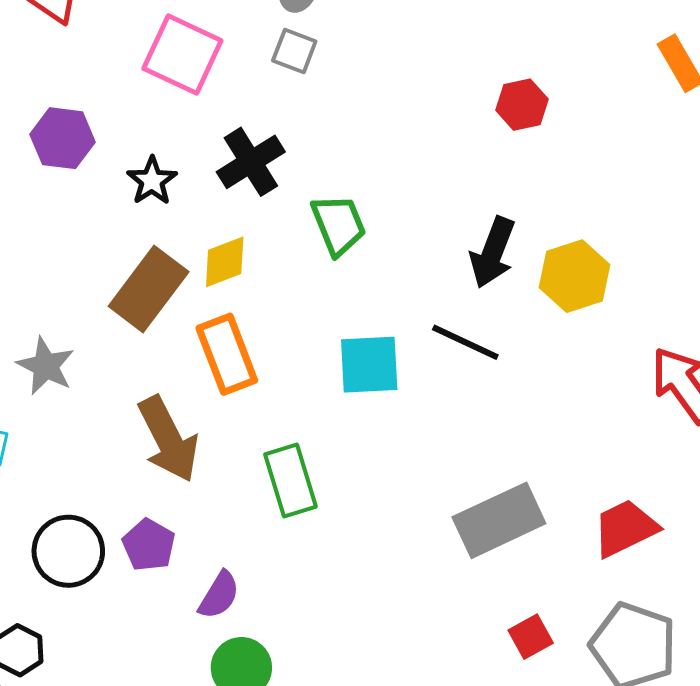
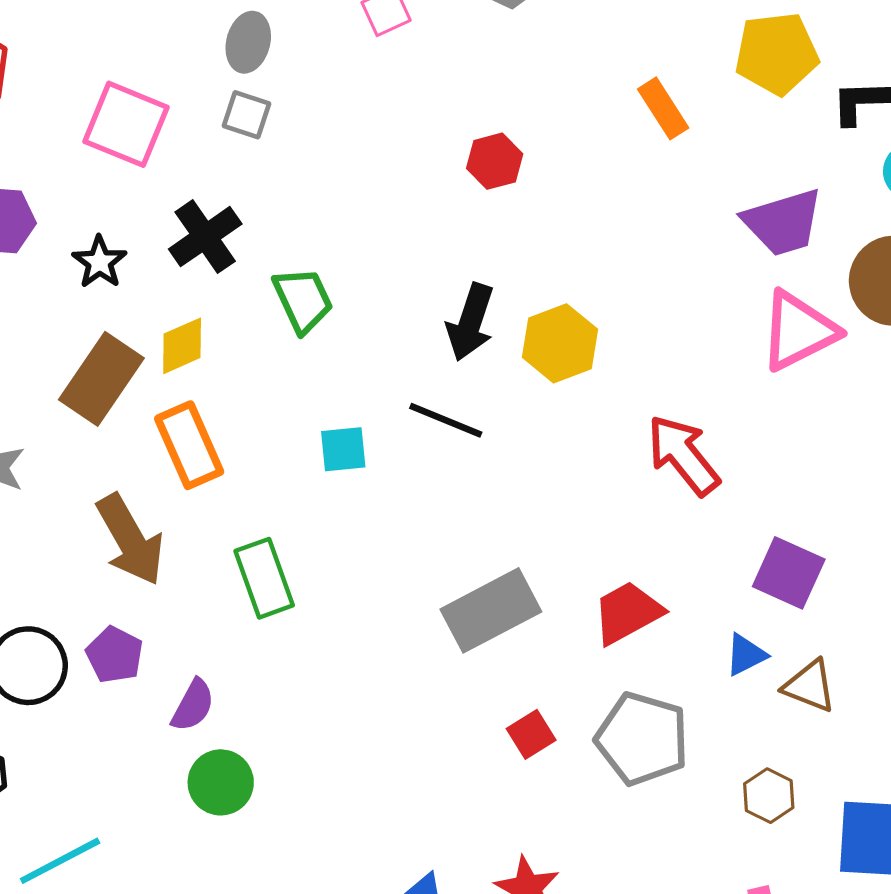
cyan square: (369, 365) -> (343, 449), size x0.7

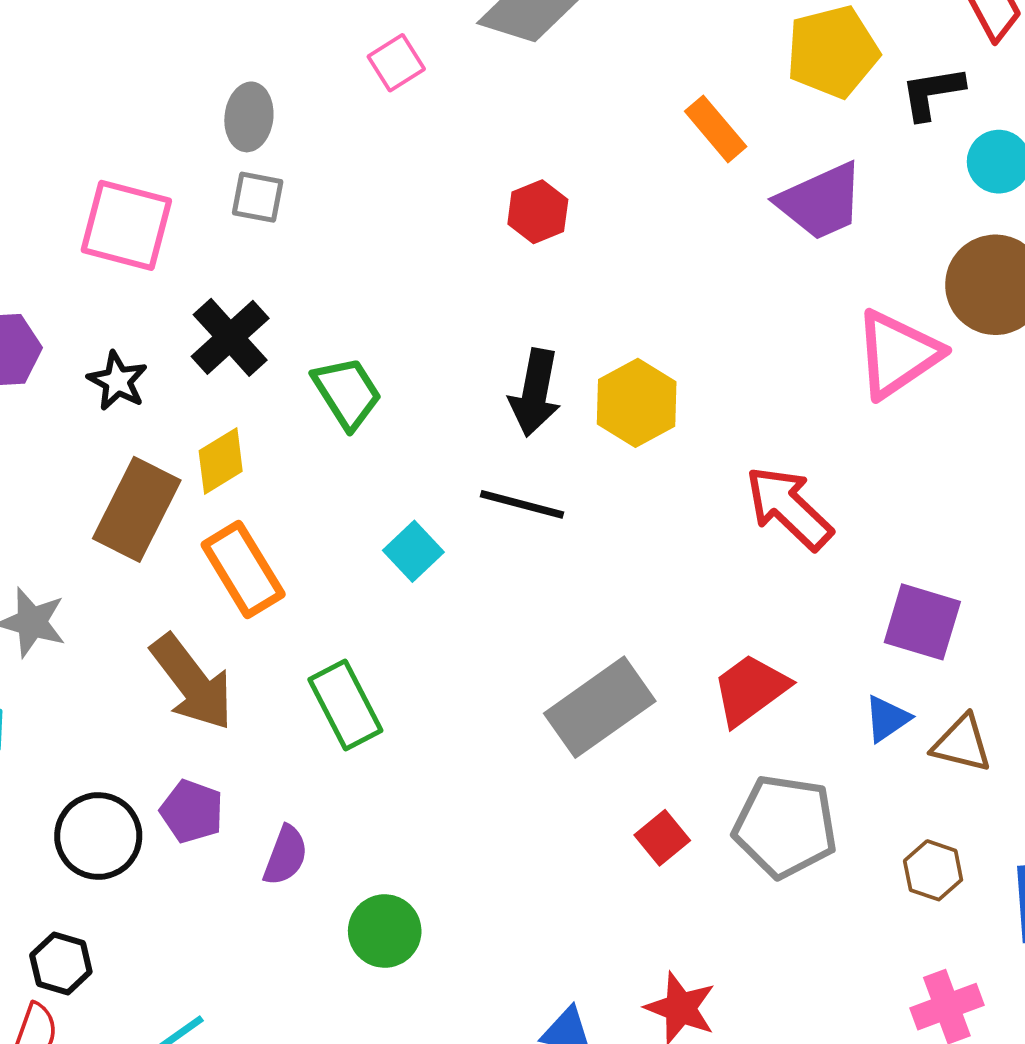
purple trapezoid: (783, 222) -> (821, 201), moved
cyan square: (343, 449) -> (413, 551), turned -30
green circle: (221, 782) -> (385, 931), moved

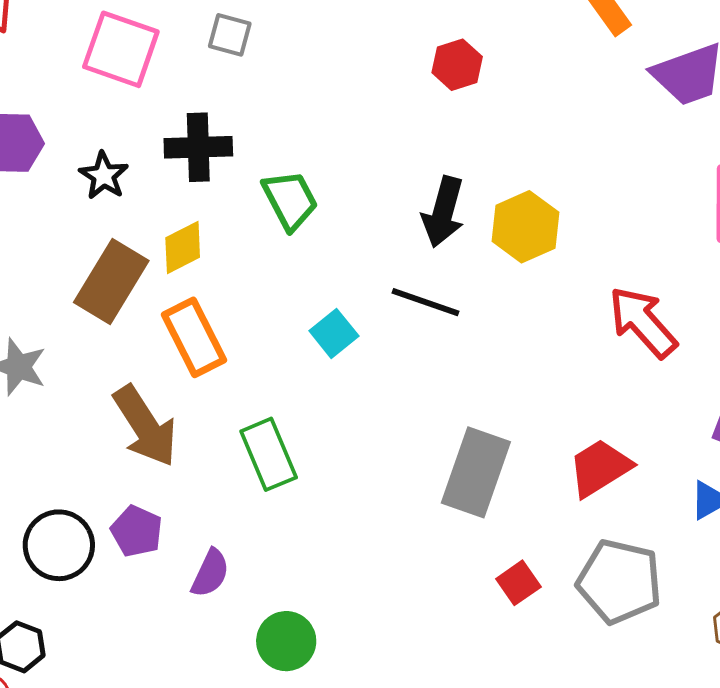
black cross: (230, 337) -> (198, 147), turned 36
gray rectangle: (600, 707) -> (476, 472), turned -40

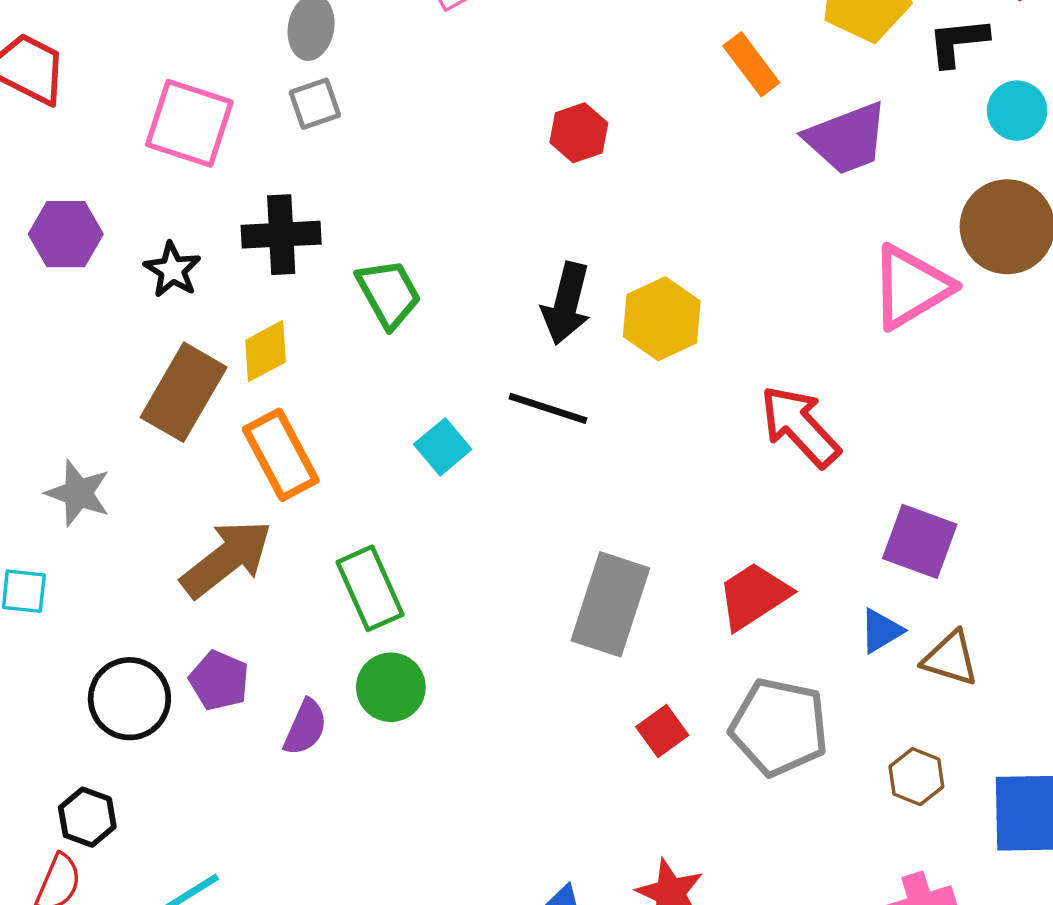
gray square: (230, 35) -> (315, 104), turned -33
brown arrow: (145, 426) -> (227, 559), turned -94
green circle: (286, 641) -> (391, 687), moved

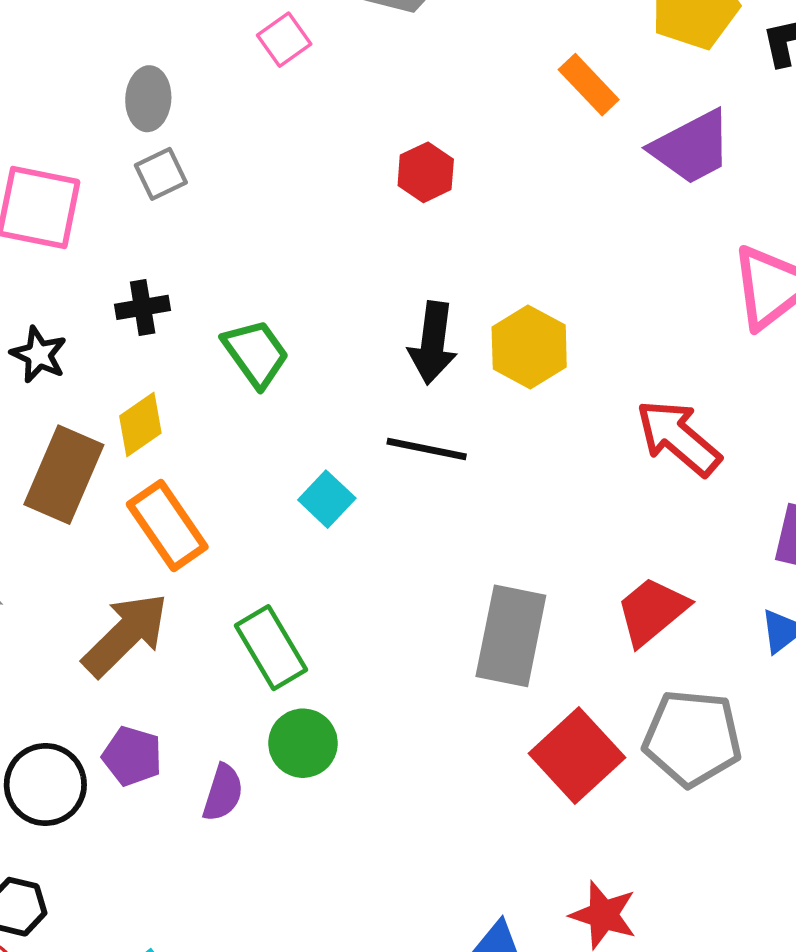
black cross: (281, 235) -> (143, 307), size x0.7
red square: (662, 731) -> (577, 755), size x1.8

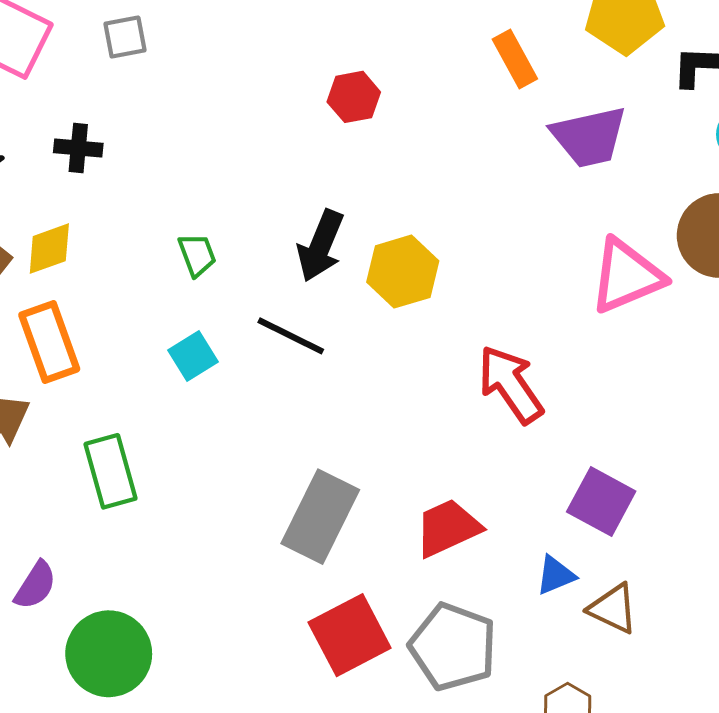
green trapezoid: (256, 353) -> (197, 255), moved, size x0.7
green circle: (303, 743) -> (109, 654), moved, size x1.4

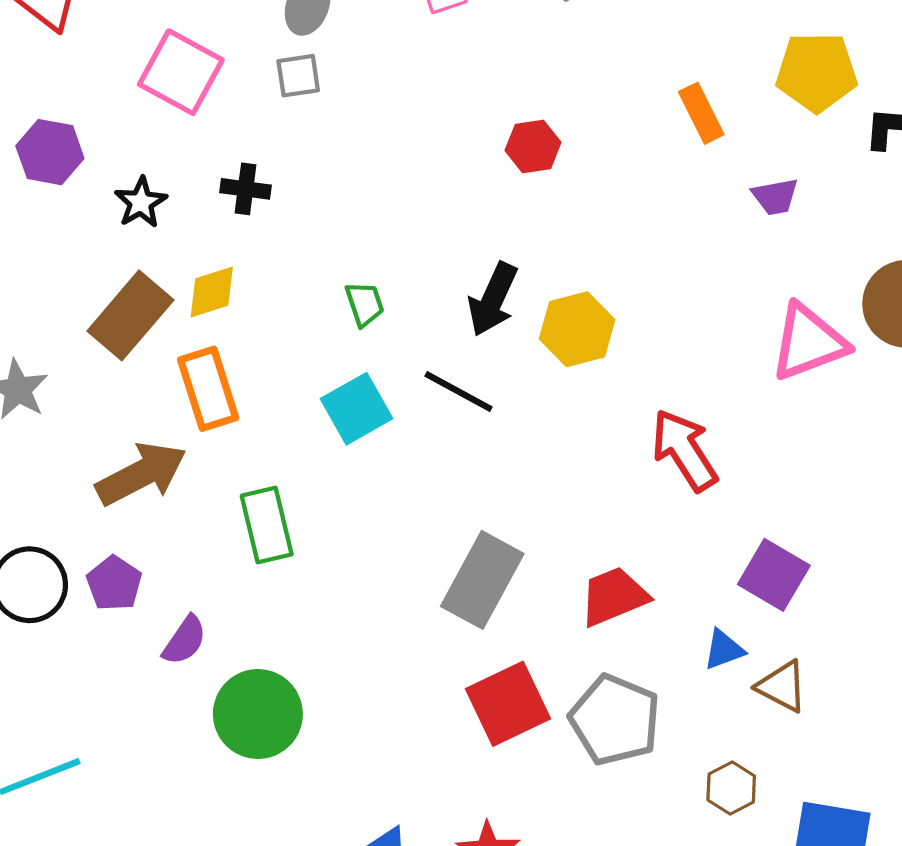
purple trapezoid: (589, 137) -> (775, 197), size x0.6
cyan square: (193, 356) -> (356, 409), size x1.4

